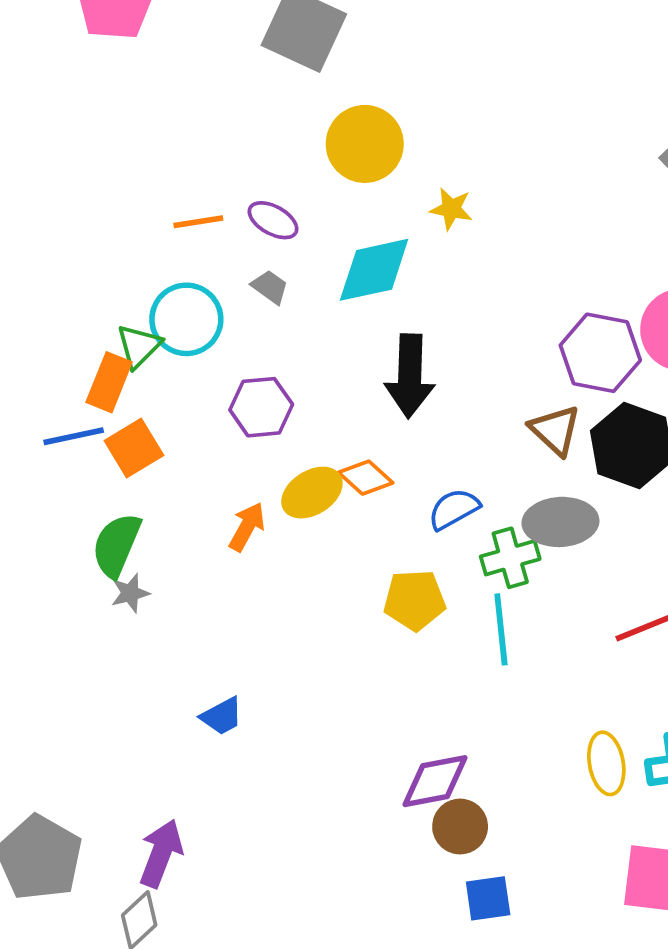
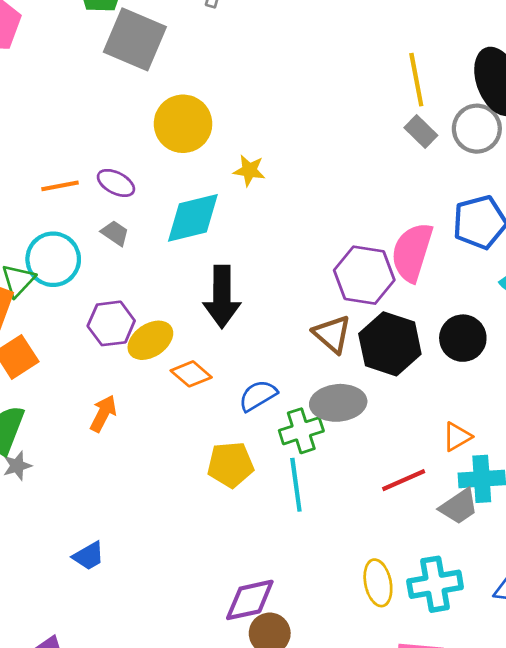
yellow ellipse: (312, 493) -> (150, 340), moved

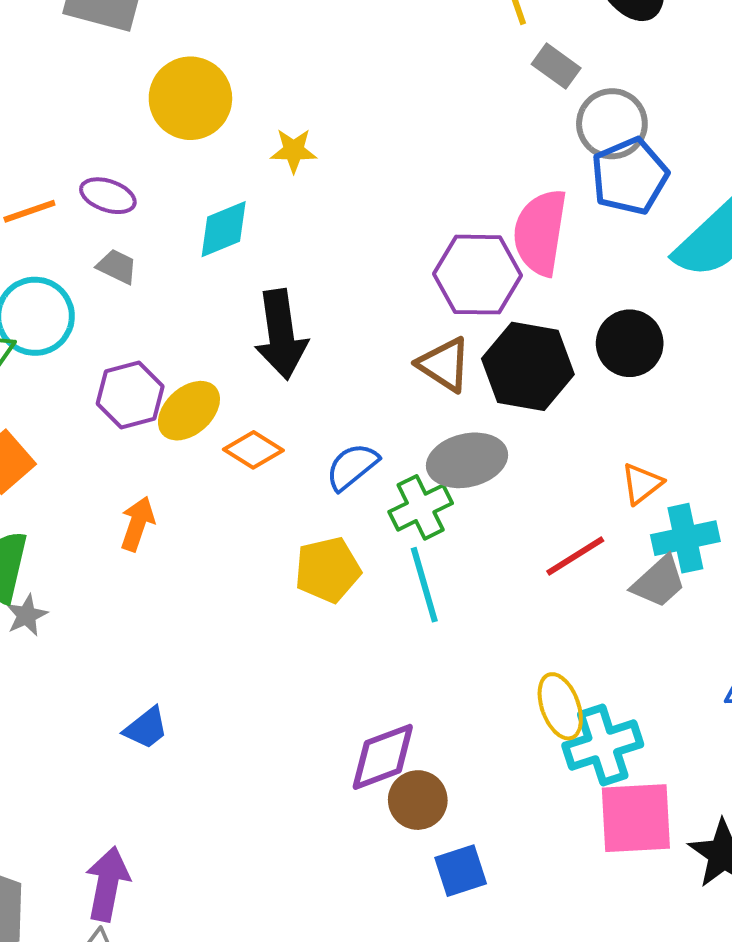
gray circle: (477, 129) -> (612, 124), moved
gray rectangle: (421, 131) -> (556, 66), moved
cyan diamond: (193, 218) -> (224, 229), size x0.7
cyan cross: (435, 584) -> (603, 745), moved

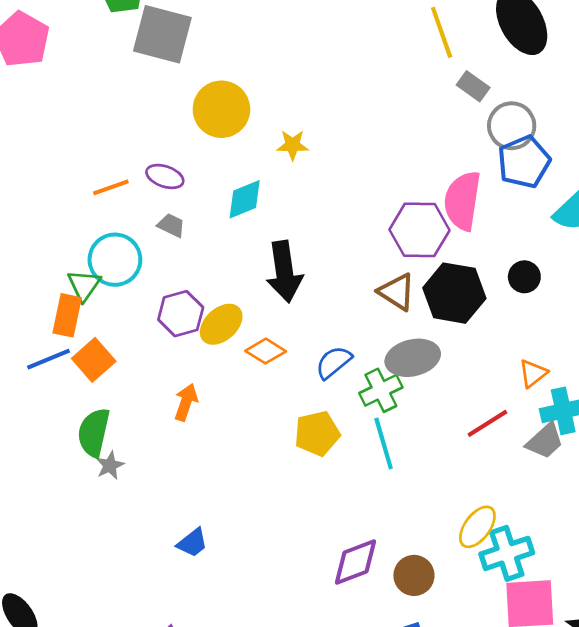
black circle: (630, 343) -> (524, 277), size x0.7
yellow ellipse: (560, 706) -> (477, 527), turned 57
brown circle: (418, 800) -> (414, 575), moved

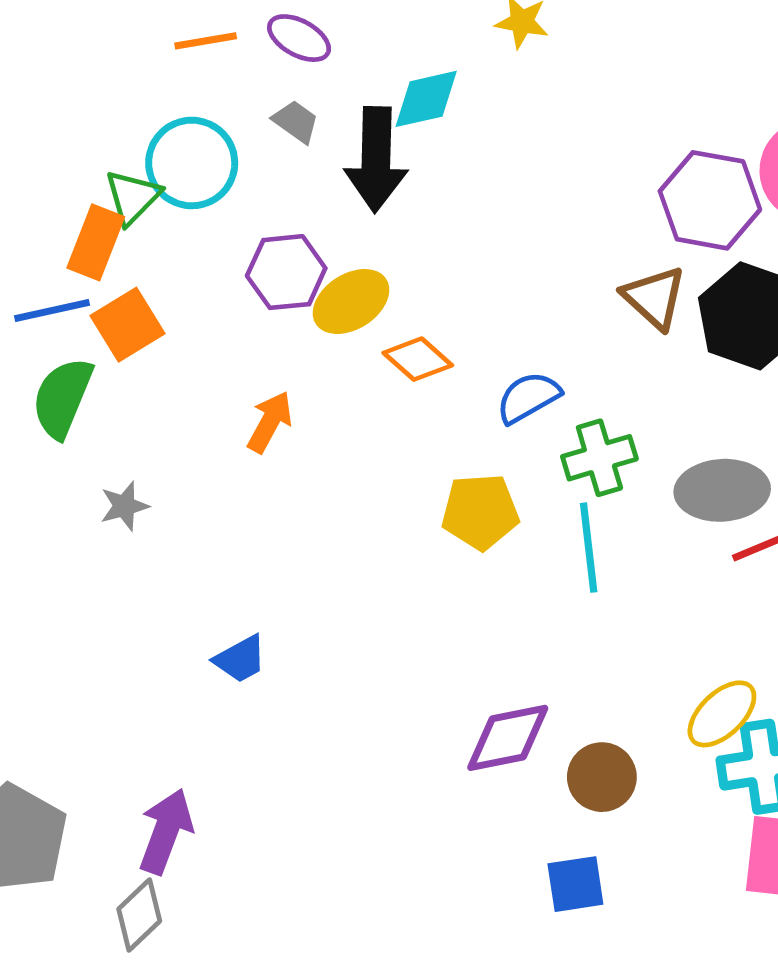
black arrow: (284, 272) -> (376, 159), moved
gray ellipse: (413, 358) -> (722, 490), moved
green semicircle: (94, 432) -> (62, 398), moved

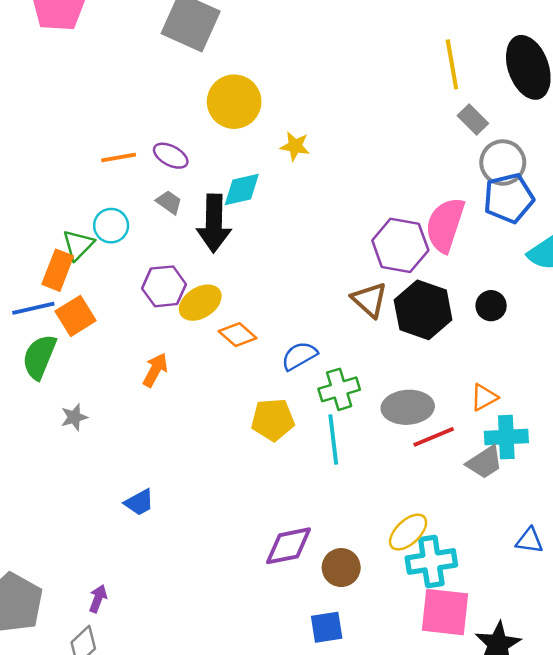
cyan circle: (192, 163) -> (111, 226), size x0.7
purple arrow: (166, 831) -> (98, 599), size x0.6

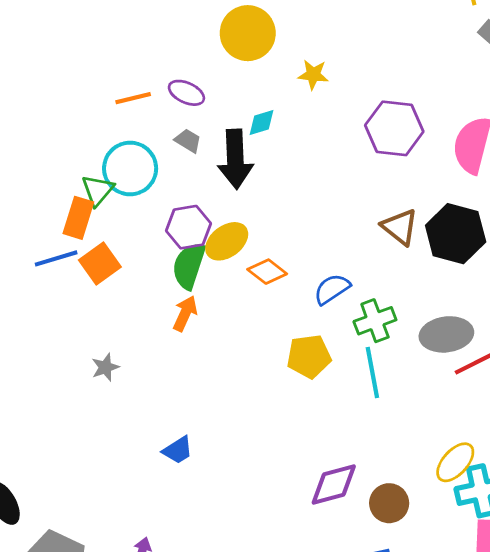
cyan diamond: (242, 189) -> (261, 123), size x0.7
cyan circle: (111, 226) -> (130, 169), size x1.5
purple hexagon: (400, 245) -> (394, 128), moved
green semicircle: (39, 357) -> (189, 266), moved

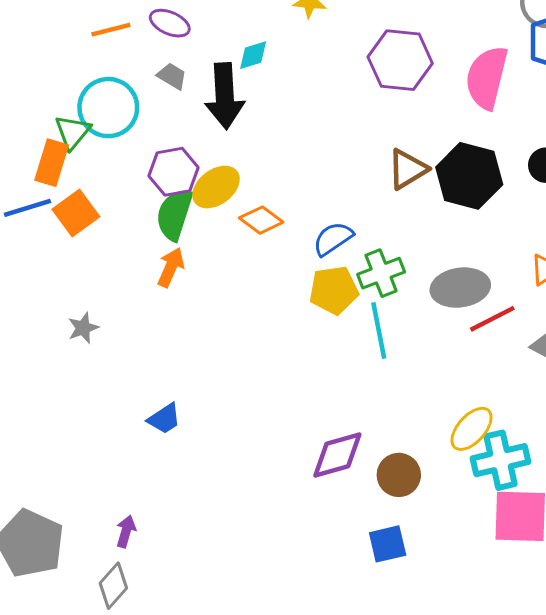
brown triangle: (400, 227) -> (407, 169), turned 51
yellow pentagon: (309, 356) -> (334, 290), moved

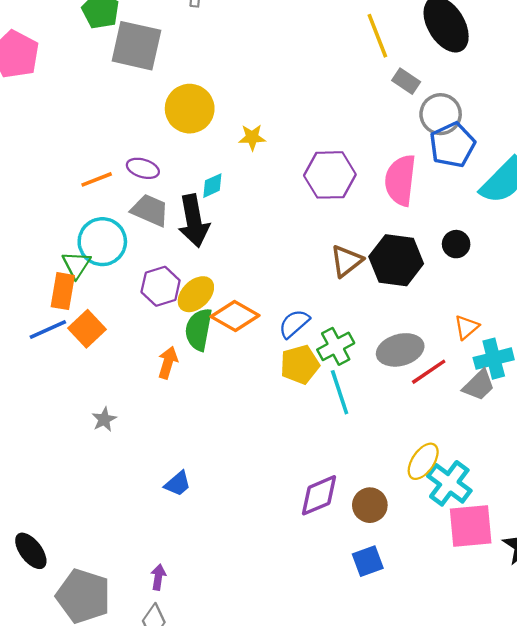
gray trapezoid: (172, 76) -> (150, 210), size x1.6
green semicircle: (174, 214) -> (199, 329), moved
orange diamond: (261, 220) -> (235, 316), size x1.4
cyan cross: (501, 460) -> (449, 483), turned -33

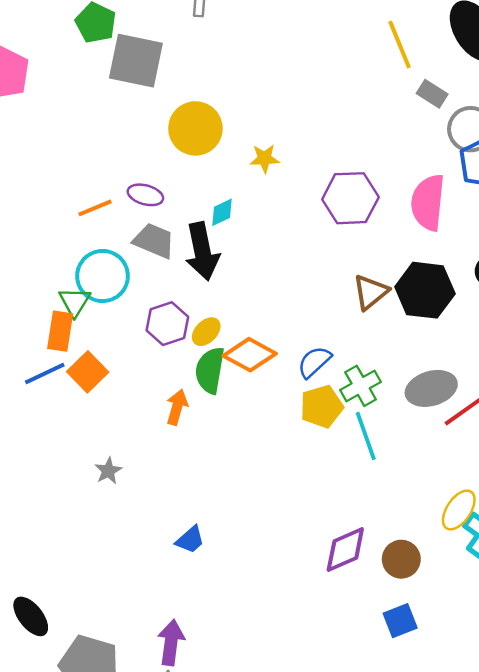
yellow ellipse: (196, 294) -> (206, 332), size x0.7
purple arrow: (158, 577) -> (171, 643), size x1.6

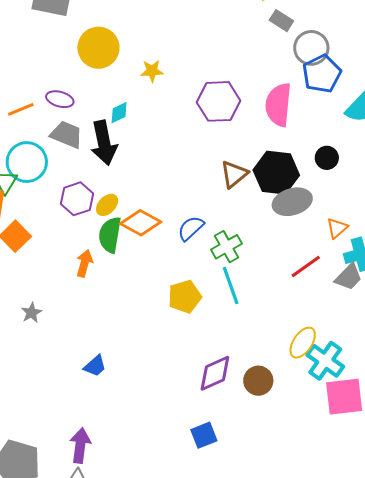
gray ellipse: (431, 388) -> (292, 202), moved
yellow pentagon: (322, 407) -> (185, 297), moved
blue square: (400, 621) -> (204, 435), moved

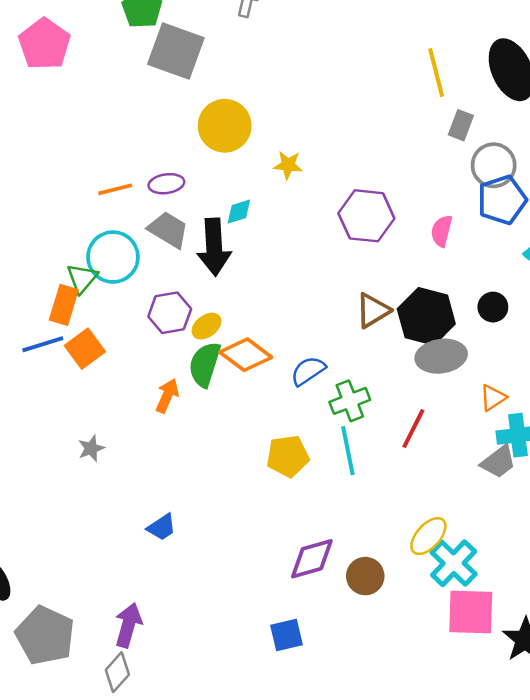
gray rectangle: (281, 21) -> (461, 125), turned 70
purple ellipse: (60, 99) -> (166, 184), turned -32
pink semicircle: (278, 105) -> (442, 231), size x0.6
red line: (306, 267) -> (413, 429), moved, turned -36

